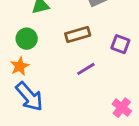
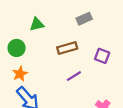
green circle: (27, 39) -> (17, 48), moved

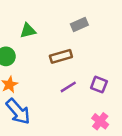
purple square: (102, 56) -> (99, 85), moved

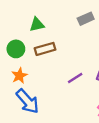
brown rectangle: (61, 56) -> (45, 49), moved

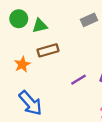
green circle: (16, 49) -> (19, 19), moved
orange star: (19, 76) -> (22, 64), moved

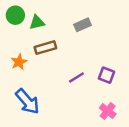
gray rectangle: (89, 20) -> (82, 25), moved

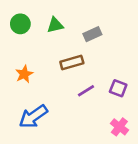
green triangle: (37, 22) -> (55, 25), moved
brown rectangle: (45, 48) -> (72, 62), moved
blue arrow: (27, 101) -> (33, 117), turned 96

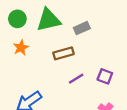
green triangle: (55, 25) -> (48, 20), size x1.6
orange star: (24, 74) -> (21, 48), moved

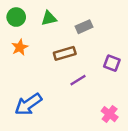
green triangle: (48, 20) -> (49, 18), size x0.6
purple square: (105, 76) -> (112, 63), moved

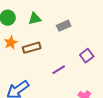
brown rectangle: (65, 53) -> (32, 48), moved
purple square: (112, 63) -> (87, 56), turned 32

